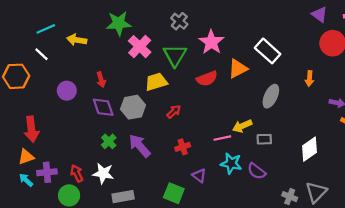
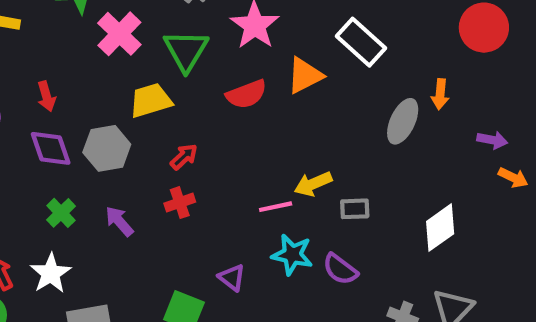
gray ellipse: (271, 96) -> (403, 121), moved
purple arrow: (140, 146) -> (119, 221), size x0.7
red cross: (183, 147) -> (180, 203), moved
white star: (103, 173) -> (51, 273), turned 30

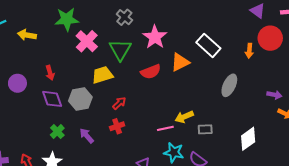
orange arrow: (440, 94) -> (249, 51), moved

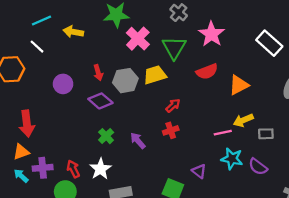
orange triangle: (180, 62) -> (239, 85), moved
purple diamond: (52, 99) -> (100, 101), turned -30
gray hexagon: (80, 99) -> (125, 81), moved

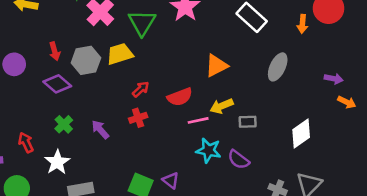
red semicircle: (207, 71) -> (180, 97), moved
red arrow: (73, 169) -> (26, 143), moved
purple triangle: (199, 171) -> (171, 180), moved

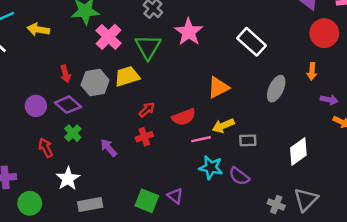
orange arrow: (302, 24) -> (312, 71), moved
purple circle: (14, 64) -> (36, 106), moved
green cross: (64, 124) -> (73, 133), moved
red arrow: (26, 143) -> (46, 148), moved

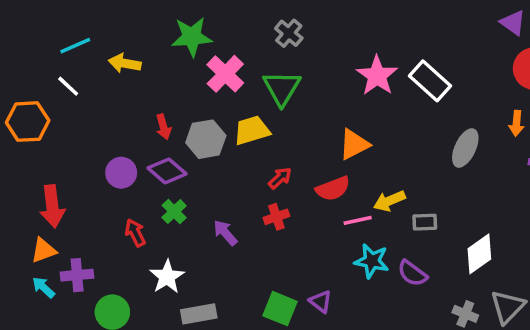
pink star: (189, 32) -> (377, 76), moved
orange triangle: (218, 87) -> (354, 144), moved
white diamond: (298, 151) -> (479, 254), moved

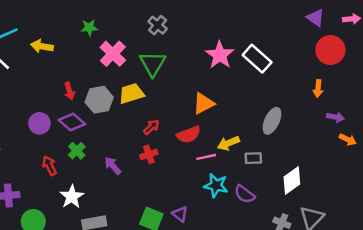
green star: (192, 37) -> (89, 28), size x0.6
gray ellipse: (465, 148) -> (272, 121), moved

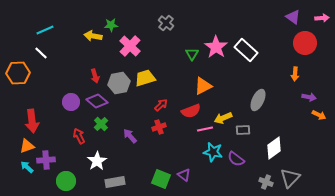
yellow arrow: (42, 46) -> (93, 36), moved
green triangle: (153, 64) -> (192, 54), moved, size x0.6

